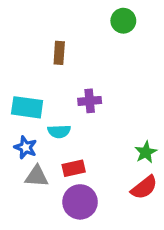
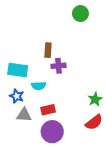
brown rectangle: (59, 53) -> (48, 50), moved

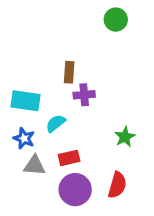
cyan semicircle: (39, 86) -> (56, 123), turned 144
green star: (95, 99) -> (125, 137), moved
red semicircle: (94, 122) -> (117, 185), moved, turned -36

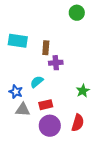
cyan rectangle: (25, 101) -> (18, 41), moved

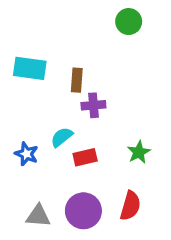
red rectangle: (46, 105) -> (85, 157), moved
gray triangle: (23, 110) -> (38, 216), moved

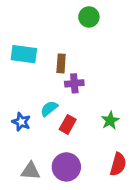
green circle: (129, 22) -> (89, 17), moved
red rectangle: (85, 157) -> (68, 124), turned -48
red semicircle: (130, 206) -> (118, 164), moved

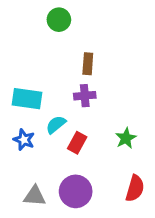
green circle: (89, 17) -> (59, 20), moved
cyan rectangle: (24, 54) -> (27, 99), moved
brown rectangle: (61, 63) -> (88, 64), moved

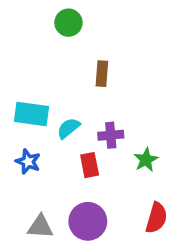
purple cross: (85, 96) -> (111, 135), moved
cyan semicircle: (56, 125) -> (68, 128), moved
red rectangle: (77, 143) -> (90, 165), turned -40

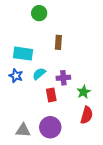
cyan rectangle: (32, 114) -> (23, 54), moved
blue star: (28, 162) -> (16, 76), moved
red semicircle: (156, 218) -> (87, 115), moved

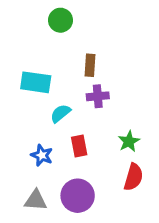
blue star: (16, 76) -> (42, 155), moved
purple cross: (63, 78) -> (98, 96), moved

